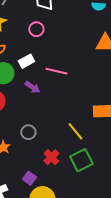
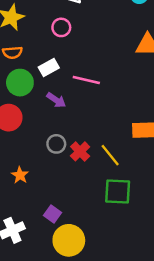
gray circle: (28, 132) -> (56, 144), moved
red cross: (51, 157) -> (80, 151), moved
green square: (81, 160) -> (118, 191), turned 30

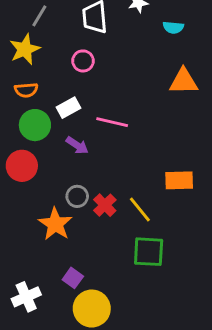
orange star: (20, 175) -> (55, 224), moved, size x1.6

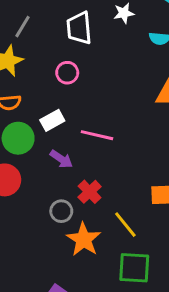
red cross: (105, 205) -> (90, 192), moved
orange star: (55, 224) -> (84, 239), moved

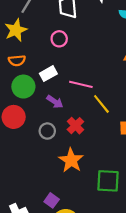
gray circle: (61, 211) -> (47, 131), moved
yellow line: (125, 225) -> (101, 104), moved

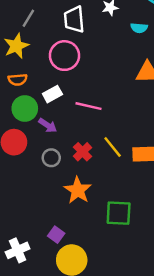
pink circle: (59, 39) -> (64, 56), size x1.6
purple arrow: (55, 102) -> (48, 125), moved
yellow line: (101, 104) -> (113, 147), moved

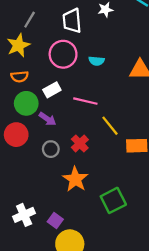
cyan semicircle: (139, 28) -> (97, 61), moved
yellow line: (113, 147) -> (110, 126), moved
green square: (119, 213) -> (113, 200), turned -30
white cross: (18, 250) -> (24, 215), moved

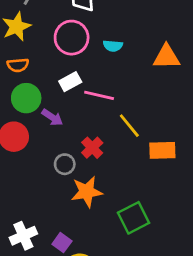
white rectangle: (52, 90) -> (70, 82), moved
gray circle: (51, 149) -> (65, 164), moved
orange star: (75, 179) -> (87, 192), turned 30

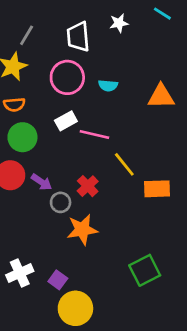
purple arrow: (52, 117) -> (41, 182), moved
green square: (133, 218) -> (145, 270), moved

